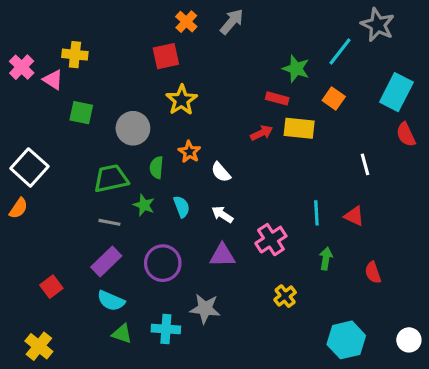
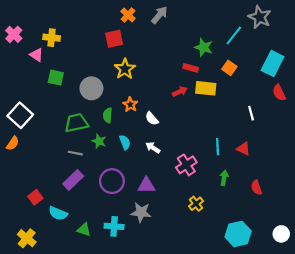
pink cross: (22, 67) -> (14, 34), moved
purple triangle: (222, 255) -> (146, 185), moved
cyan semicircle: (111, 301) -> (58, 213), moved

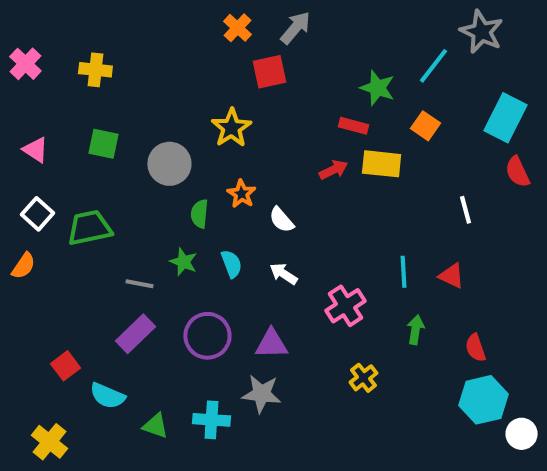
red square: (114, 39) -> (269, 72), moved
pink triangle: (36, 55) -> (35, 150), moved
white square: (20, 115) -> (37, 214), size x0.7
green trapezoid: (76, 123) -> (89, 228), moved
cyan hexagon: (238, 234) -> (484, 400), moved

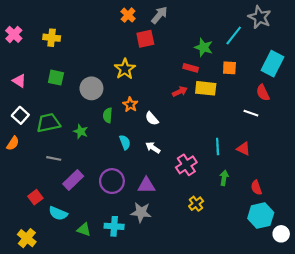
orange square: (426, 126) -> (229, 68), turned -32
red semicircle: (518, 172) -> (263, 93), moved
white line: (466, 210) -> (251, 113), turned -56
green star: (183, 262) -> (81, 131), moved
gray line: (139, 284) -> (54, 158), moved

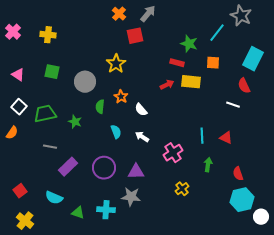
red square: (35, 197) -> (20, 191), moved

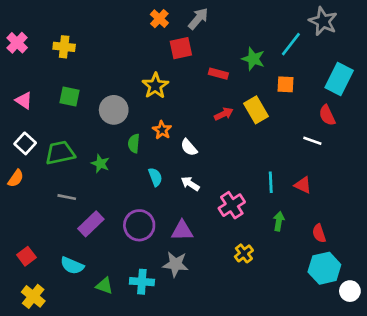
red rectangle: (177, 63) -> (218, 74), moved
yellow rectangle: (191, 82) -> (256, 110), turned 54

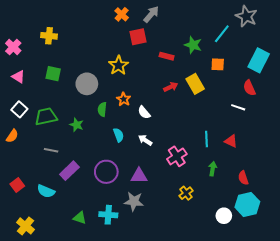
pink cross: (17, 43) -> (13, 47), moved
red square: (26, 256) -> (17, 185), moved
cyan semicircle: (72, 266) -> (46, 191), moved
white circle: (350, 291) -> (224, 216), moved

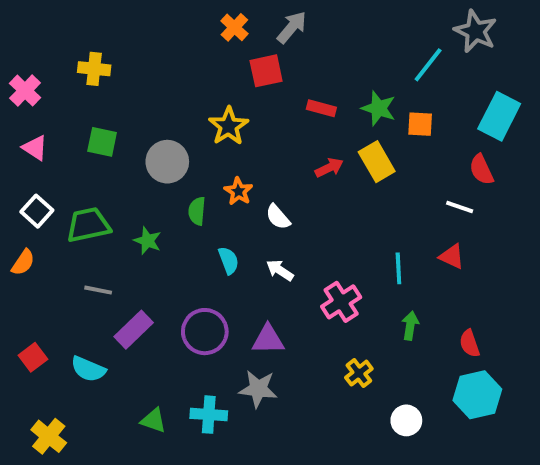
green star: (193, 45) -> (379, 108), moved
red triangle: (231, 141) -> (452, 256), moved
white circle: (224, 216) -> (406, 420), moved

